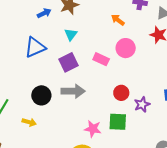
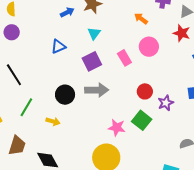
blue triangle: (35, 47) -> (58, 47), size x0.7
pink rectangle: (101, 59) -> (124, 58), turned 35
green square: (118, 122) -> (142, 120), turned 36

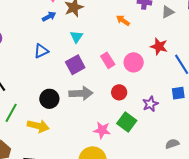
red star: (182, 33) -> (159, 46), moved
pink circle: (149, 47) -> (134, 62), moved
red circle: (145, 91) -> (119, 92), moved
yellow arrow: (53, 121) -> (38, 126), size x1.5

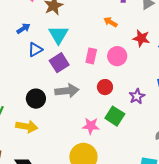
blue arrow: (49, 16) -> (23, 28), moved
orange arrow: (123, 20) -> (110, 22), moved
cyan triangle: (76, 37) -> (58, 35), size x1.5
blue triangle: (41, 51) -> (35, 50), moved
pink rectangle: (108, 60) -> (91, 56), turned 49

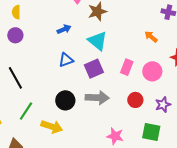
cyan triangle: (58, 35) -> (98, 41), turned -30
blue triangle: (35, 50) -> (66, 60), moved
purple star: (137, 96) -> (163, 105), moved
green square: (115, 116) -> (151, 132), moved, turned -30

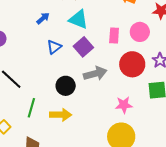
red circle: (135, 100) -> (132, 64), size x1.6

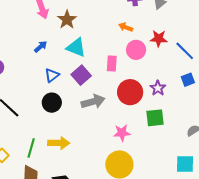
pink circle: (140, 32) -> (136, 50), moved
black circle: (66, 86) -> (52, 103), moved
green line: (31, 108) -> (31, 148), moved

